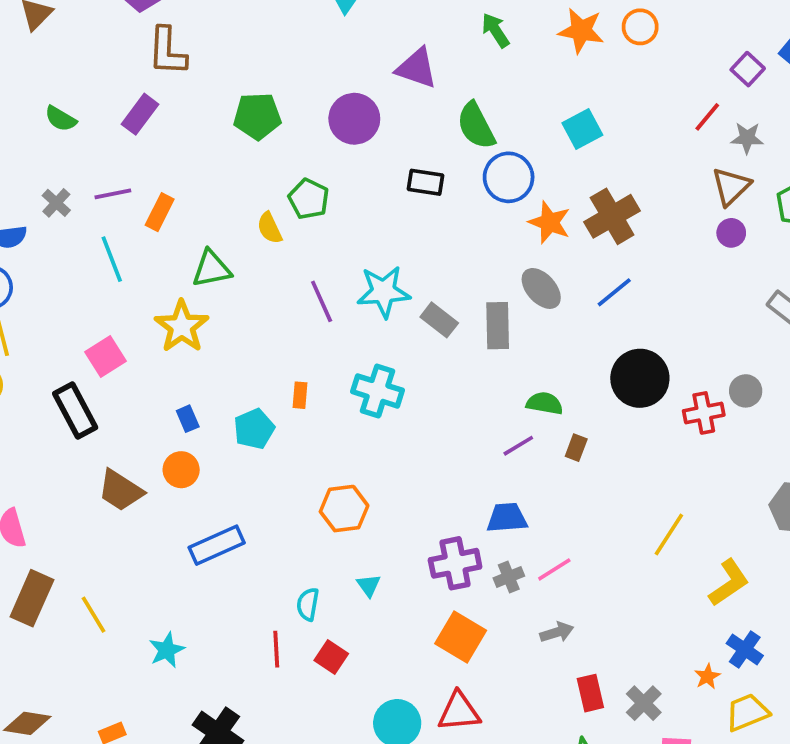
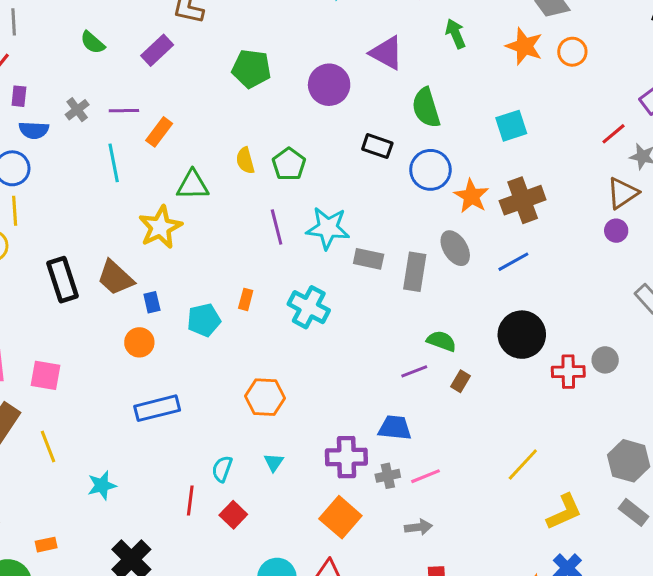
blue circle: (509, 177) -> (430, 170), moved
green pentagon: (309, 199) -> (289, 164), moved
gray rectangle: (439, 320) -> (369, 259), turned -36
pink square: (105, 357) -> (46, 375), moved, turned 32
brown trapezoid: (121, 490) -> (115, 278), moved

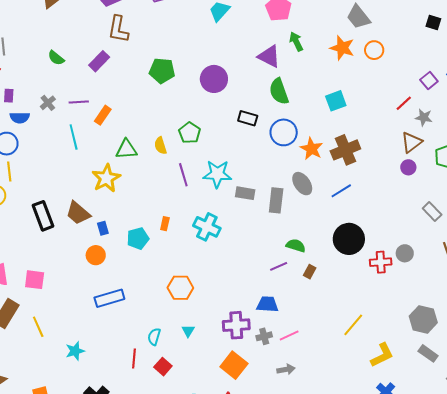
purple triangle: (387, 53) -> (269, 56), moved
yellow semicircle: (245, 160) -> (160, 146), moved

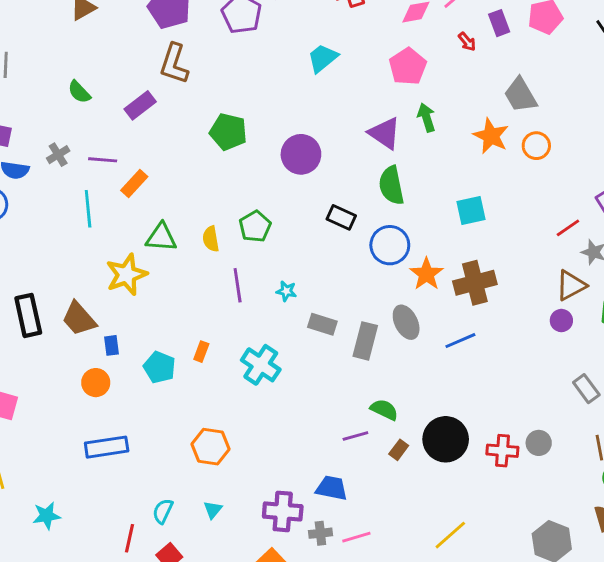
cyan star: (217, 174) -> (286, 291), size x0.5
cyan pentagon: (138, 238) -> (159, 367), turned 30
black circle: (349, 239) -> (446, 439), moved

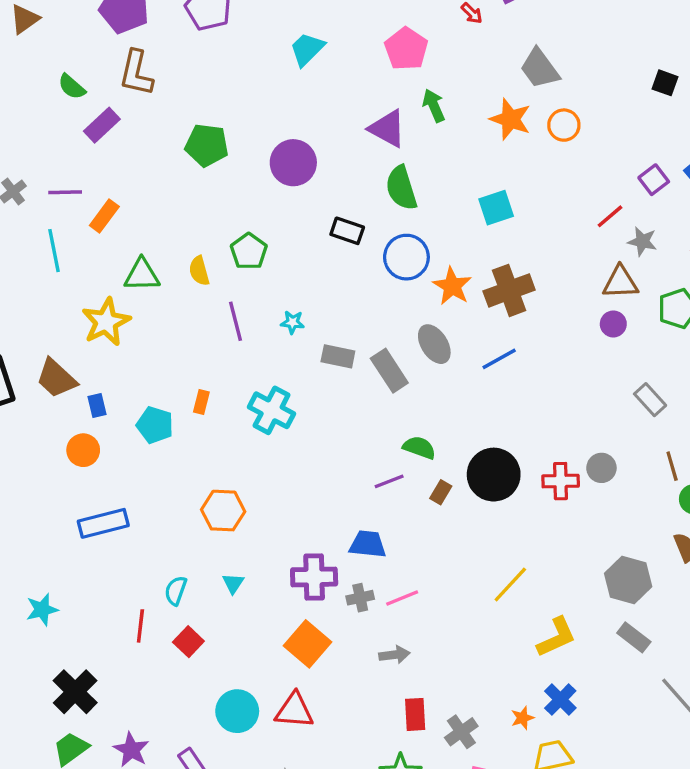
green semicircle: (79, 92) -> (72, 87), moved
brown triangle: (571, 285) -> (620, 282), turned 32
gray rectangle: (365, 341) -> (389, 371), turned -42

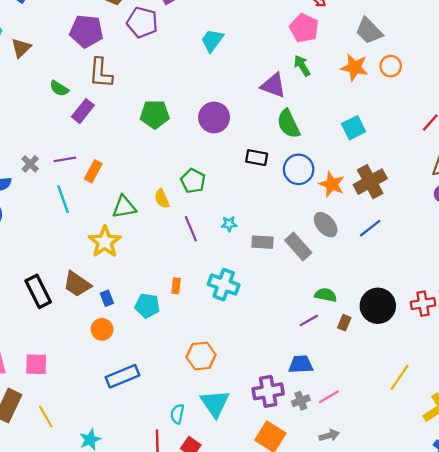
pink pentagon: (406, 49) -> (304, 28), moved
cyan triangle: (233, 583) -> (215, 403), size x2.0

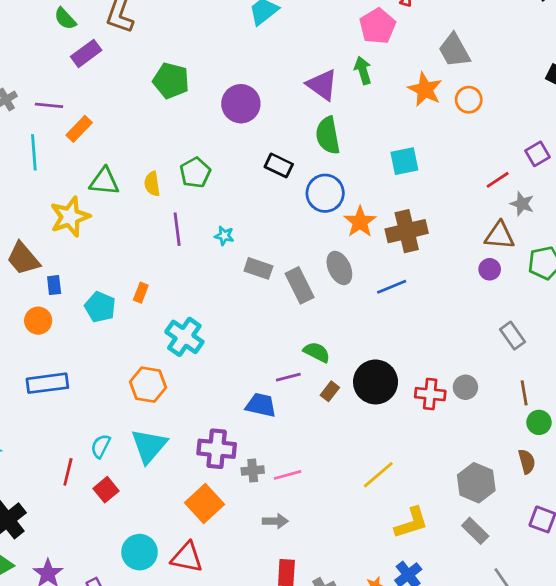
cyan cross: (224, 285) -> (184, 337), moved
blue trapezoid: (301, 364) -> (261, 405), moved

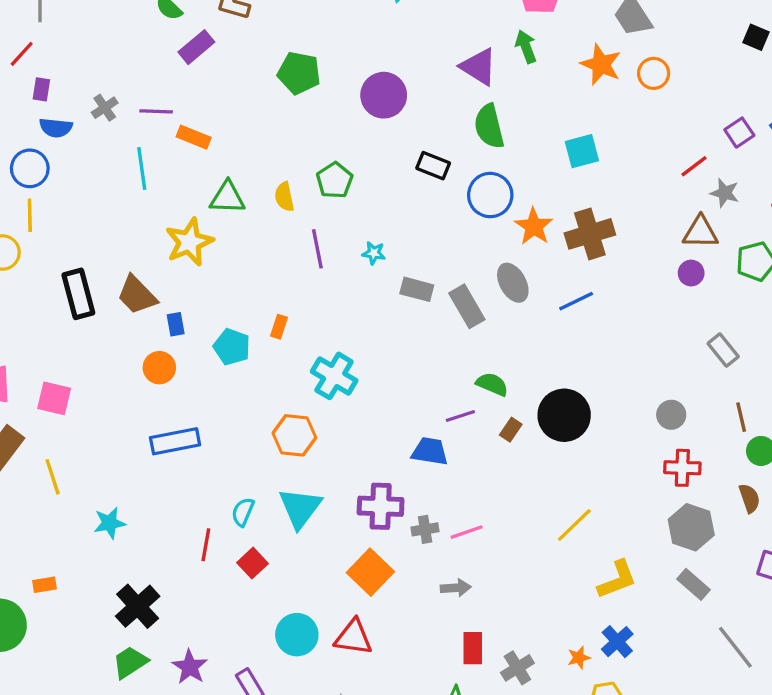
orange rectangle: (79, 129) -> (194, 137), turned 72
red cross: (430, 394) -> (682, 468), moved

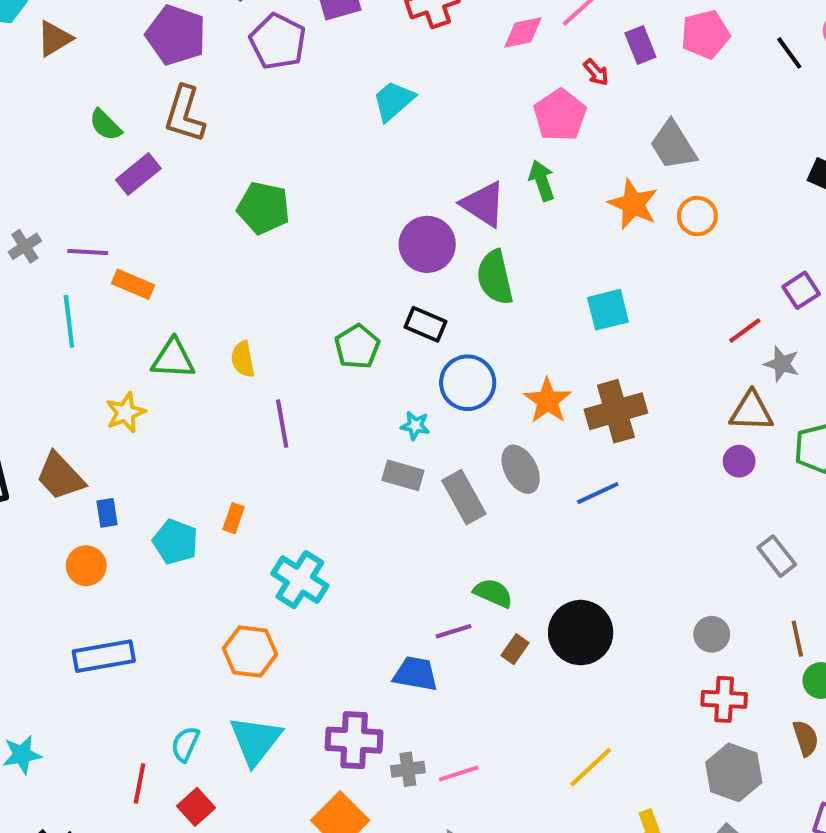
purple circle: (384, 95) -> (427, 244), moved
green pentagon: (335, 180) -> (357, 347), moved
blue circle: (490, 195) -> (468, 383), moved
yellow star: (189, 242) -> (125, 413), size x0.7
cyan star: (374, 253) -> (415, 426), moved

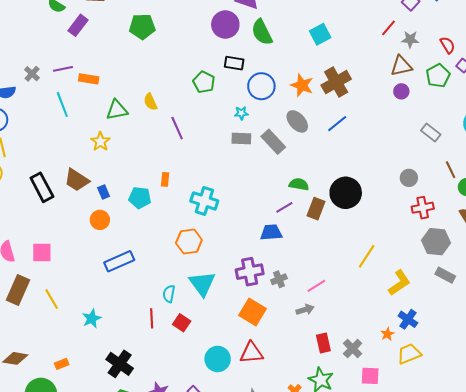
brown rectangle: (515, 649) -> (316, 209), size x1.5
pink line: (459, 773) -> (316, 286), moved

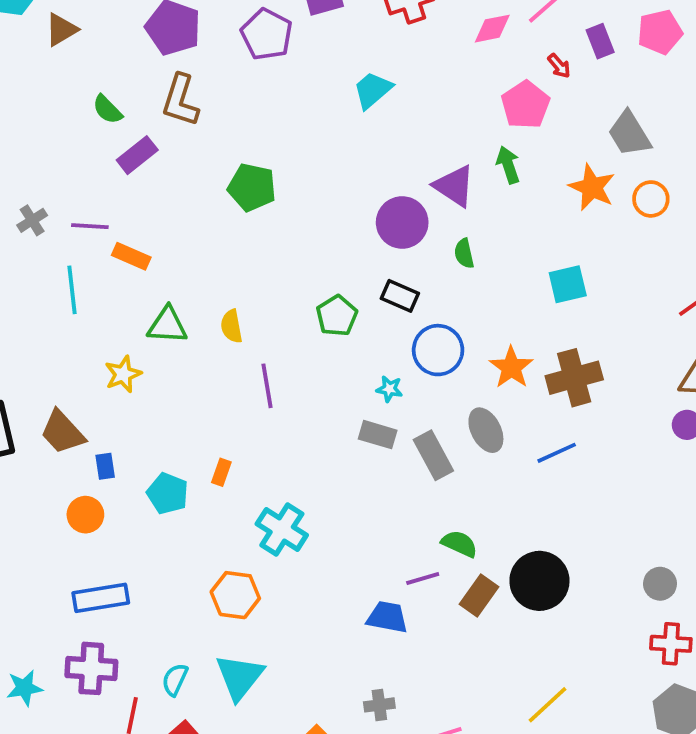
green semicircle: (262, 32) -> (464, 253), size x0.6
purple cross: (250, 272) -> (91, 668), moved

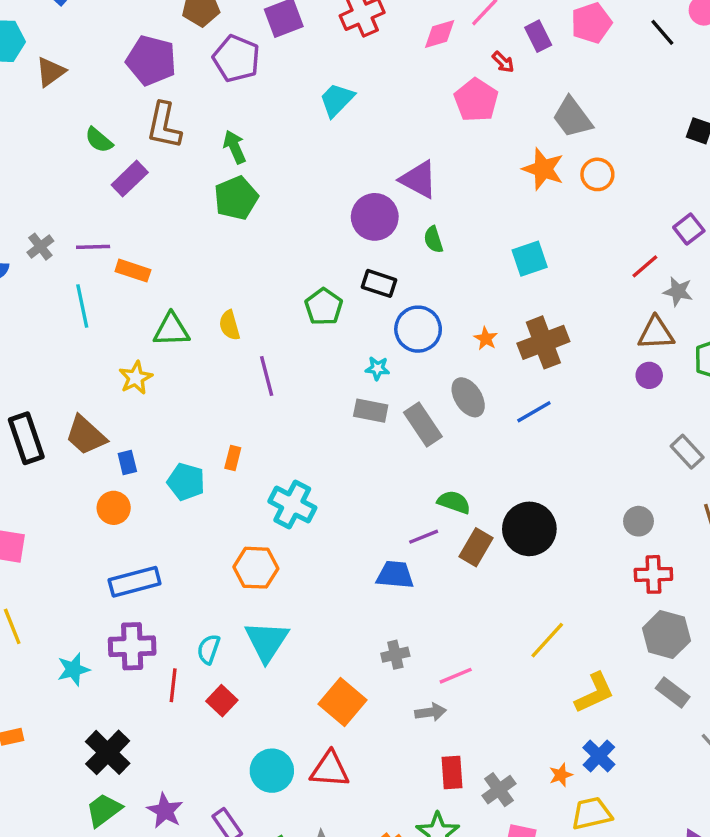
green arrow: (508, 165) -> (235, 147), moved
green pentagon: (252, 187) -> (236, 198), turned -30
orange star: (511, 367) -> (486, 338), size x0.6

